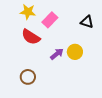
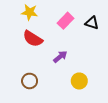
pink rectangle: (50, 20) -> (66, 21), moved
yellow circle: (75, 52) -> (79, 81), moved

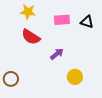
pink rectangle: (66, 21) -> (62, 20), turned 42
brown circle: (30, 81) -> (11, 79), moved

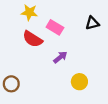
pink rectangle: (62, 20) -> (55, 27), moved, turned 35
black triangle: (87, 22) -> (92, 23), turned -32

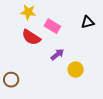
yellow circle: (79, 82) -> (76, 70), moved

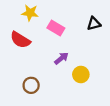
red semicircle: (31, 37) -> (20, 40), moved
brown circle: (11, 80) -> (31, 85), moved

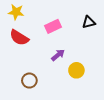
yellow star: (30, 13) -> (16, 12), moved
pink rectangle: (56, 28) -> (53, 26), turned -56

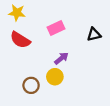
black triangle: (89, 22) -> (94, 34), moved
yellow circle: (76, 70) -> (55, 77), moved

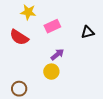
yellow star: (17, 13) -> (28, 12), moved
brown circle: (31, 85) -> (19, 89), moved

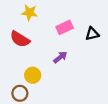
pink rectangle: (52, 26) -> (65, 27), moved
yellow circle: (51, 72) -> (33, 75), moved

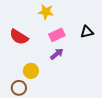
yellow star: (29, 13) -> (46, 12), moved
pink rectangle: (65, 27) -> (57, 35), moved

